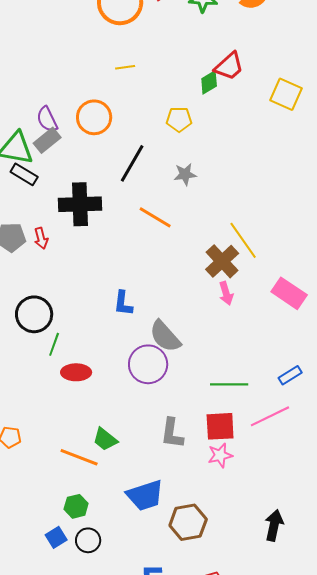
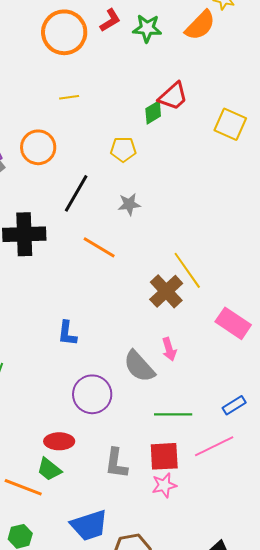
pink arrow: (226, 293) -> (169, 349), moved
gray semicircle: (165, 336) -> (139, 366), moved
red ellipse: (76, 372) -> (59, 441), moved

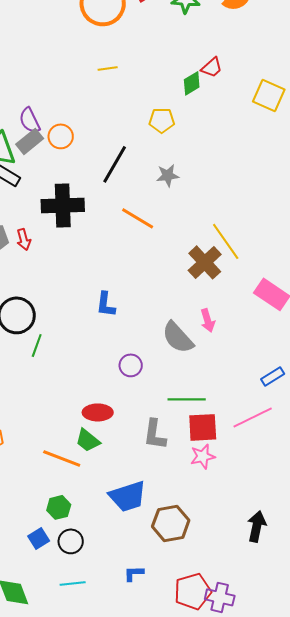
red trapezoid: (173, 96) -> (212, 67), size x0.7
orange circle: (38, 147) -> (61, 136), moved, size x0.7
purple circle: (92, 394) -> (131, 365), size x0.6
green line: (173, 414) -> (187, 399), moved

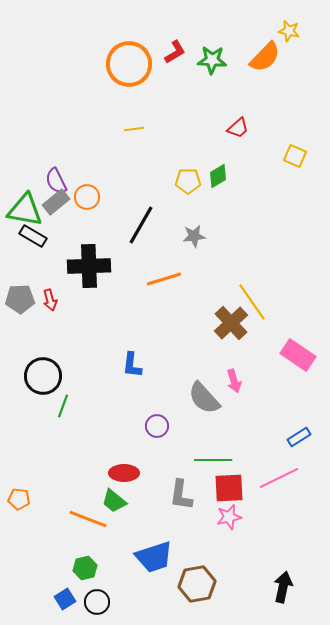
green diamond: (192, 83) -> (218, 176), moved
yellow square: (269, 95) -> (295, 156), size x0.7
orange line: (138, 218) -> (164, 279), turned -48

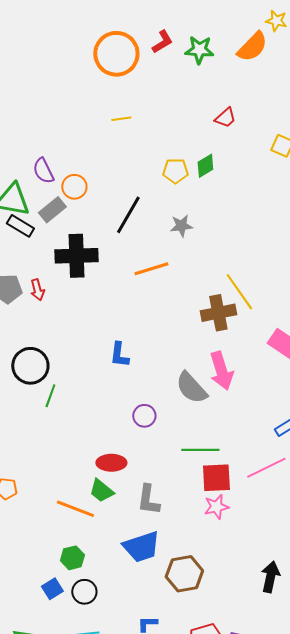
gray rectangle: (56, 202) -> (52, 210), moved
brown cross: (231, 323) -> (218, 313), turned 32
pink arrow: (234, 381) -> (221, 371), size x1.6
gray L-shape: (181, 495) -> (148, 500), moved

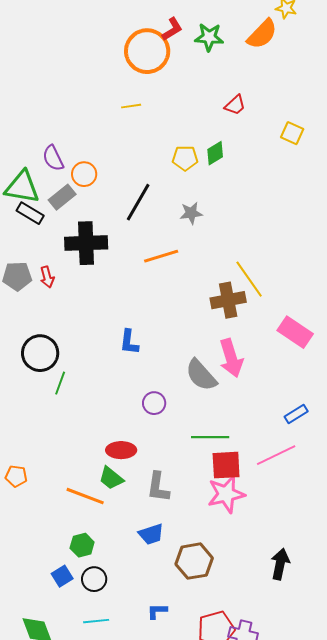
orange circle: (116, 54) -> (147, 51), moved
pink star: (216, 507) -> (226, 494), size x1.5
blue trapezoid: (141, 547) -> (151, 534), size x0.7

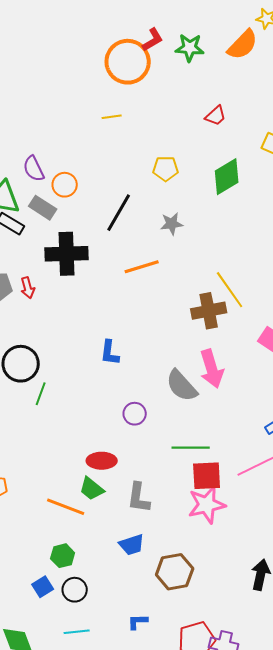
green diamond: (215, 153) -> (227, 177), moved, size x1.5
gray rectangle: (62, 197) -> (43, 208), turned 72

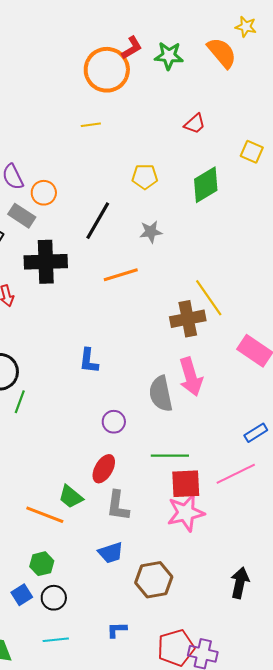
orange semicircle: (243, 45) -> (222, 53), turned -84
gray semicircle: (182, 386) -> (161, 394), turned 30
red ellipse: (102, 461) -> (104, 469), moved, turned -60

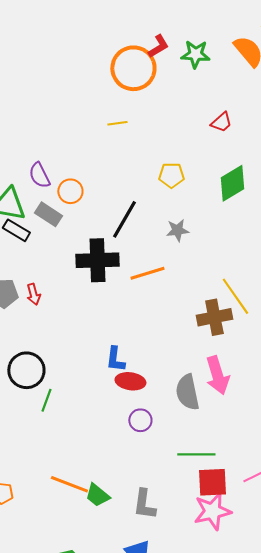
black cross: (46, 262) -> (97, 260), moved
red ellipse: (104, 469) -> (130, 381), moved, turned 68
orange line: (45, 515) -> (69, 484), moved

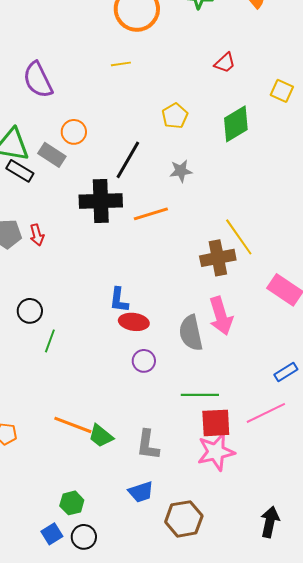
purple semicircle: (39, 175) -> (38, 80), moved, size x1.4
yellow pentagon: (171, 175) -> (175, 116), turned -30
black circle: (26, 370) -> (30, 311), size x0.7

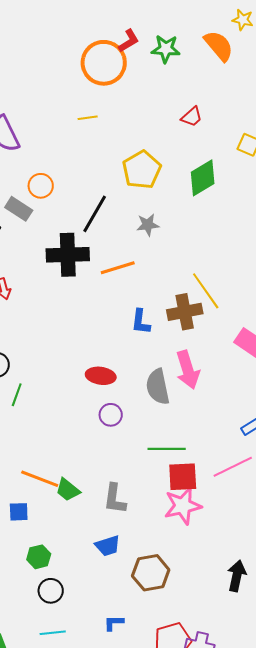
yellow pentagon: (175, 116) -> (142, 170), size x1.5
blue L-shape: (119, 300) -> (141, 322), moved
blue square: (52, 534) -> (19, 512), moved, turned 30

